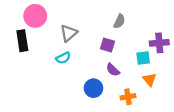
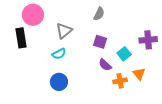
gray semicircle: (119, 21) -> (99, 14), moved
cyan square: (143, 58) -> (124, 54), moved, turned -32
blue circle: (93, 88) -> (59, 82), moved
orange cross: (128, 97) -> (120, 81), moved

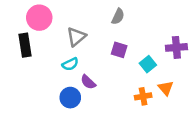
purple semicircle: (105, 65) -> (88, 82), moved

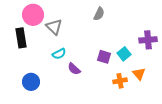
gray triangle: (76, 37) -> (54, 27), moved, turned -36
purple square: (119, 50) -> (104, 57), moved
blue circle: (70, 98) -> (31, 82), moved

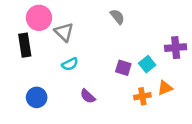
gray semicircle: (99, 14) -> (117, 17), turned -64
purple semicircle: (74, 69) -> (88, 96), moved
orange triangle: (139, 74) -> (165, 88), turned 48

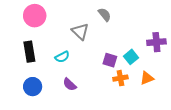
gray triangle: (64, 32) -> (80, 32), moved
black rectangle: (25, 45) -> (29, 52), moved
purple semicircle: (88, 96) -> (70, 84), moved
orange cross: (142, 96) -> (120, 78), moved

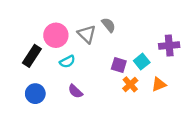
gray semicircle: (105, 15) -> (109, 25), moved
pink circle: (35, 16) -> (56, 35), moved
black rectangle: (29, 52) -> (32, 56), turned 42
orange cross: (120, 78) -> (130, 84), turned -32

